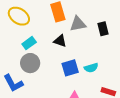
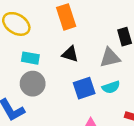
gray triangle: (78, 24) -> (110, 58), moved
cyan rectangle: (29, 43) -> (30, 58), turned 48

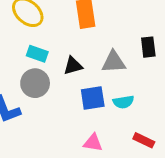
black triangle: (70, 54) -> (73, 66), moved, turned -42
gray triangle: (110, 58) -> (114, 62), moved

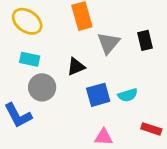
cyan rectangle: (37, 54) -> (30, 59), moved
gray triangle: (114, 62) -> (108, 43), moved, turned -40

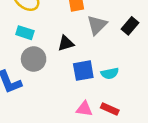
black rectangle: (145, 40) -> (130, 26), turned 48
red rectangle: (151, 129) -> (110, 109), moved

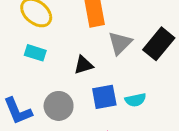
black rectangle: (130, 26) -> (159, 44), size x1.5
gray circle: (34, 59) -> (59, 106), moved

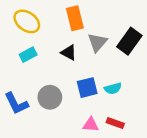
cyan rectangle: (35, 53) -> (28, 55), turned -42
black triangle: (83, 65) -> (69, 52), moved, turned 49

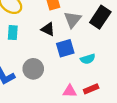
cyan rectangle: (28, 55) -> (13, 33), turned -56
blue square: (87, 88) -> (65, 48), moved
red rectangle: (115, 123) -> (91, 89), turned -40

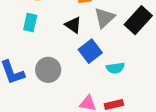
blue square: (65, 48) -> (90, 51), turned -30

